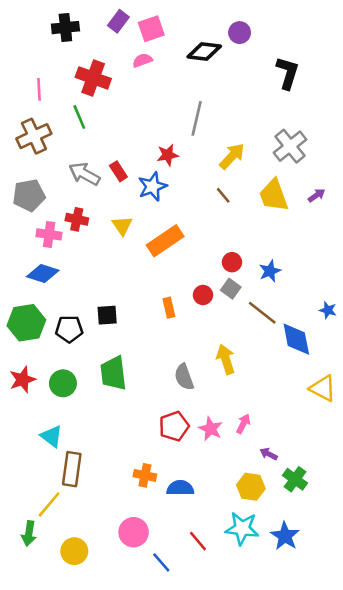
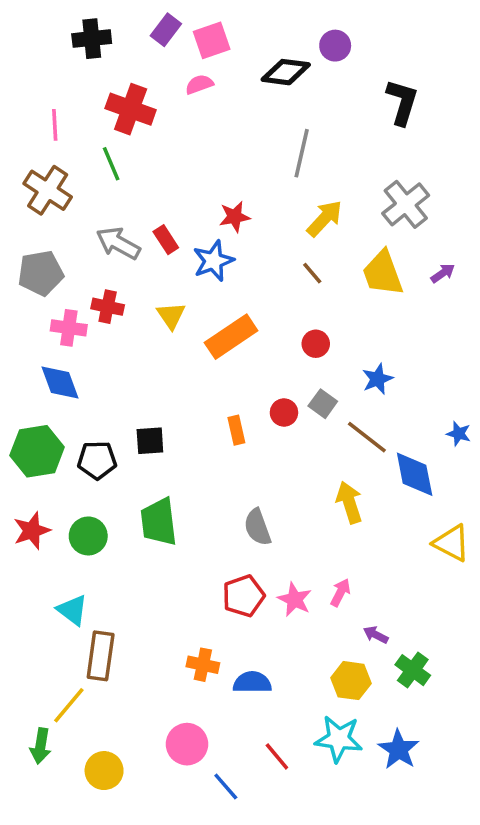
gray line: (197, 118) -> (302, 153), moved
brown cross: (34, 136) -> (48, 190), turned -32
red circle: (232, 262) -> (316, 344), moved
blue diamond: (43, 274) -> (60, 383), turned 52
yellow arrow: (226, 359) -> (349, 502), moved

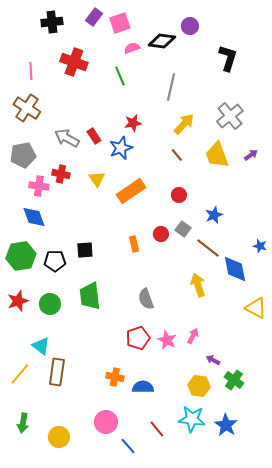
pink semicircle: (199, 84) -> (132, 48), moved
green line: (111, 164) -> (120, 76), moved
yellow line: (69, 705) -> (20, 374), moved

